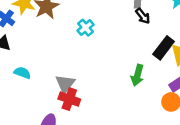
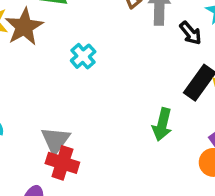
black arrow: (143, 16) -> (191, 33), moved

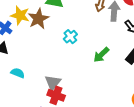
green arrow: (162, 124) -> (101, 55), moved, turned 30

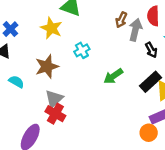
yellow star: (20, 15) -> (51, 28), moved
brown star: (38, 19) -> (47, 66), moved

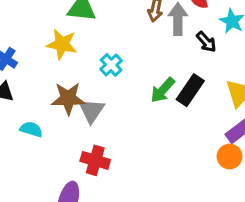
brown star: (47, 66) -> (68, 98), turned 30
black rectangle: (150, 82) -> (190, 90), moved
gray triangle: (54, 99) -> (91, 111), moved

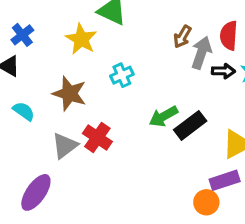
black arrow: (206, 42) -> (223, 71), moved, turned -65
gray triangle: (91, 111) -> (65, 146), moved
red cross: (95, 160) -> (97, 137), moved

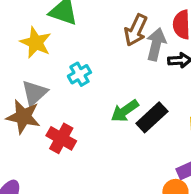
brown arrow: (182, 37) -> (136, 30), size x1.4
brown star: (69, 93) -> (23, 117), moved
gray triangle: (65, 146) -> (34, 93), moved

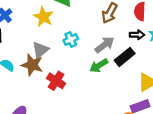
gray arrow: (156, 44) -> (105, 45), moved, turned 36
black rectangle: (152, 117) -> (125, 57), moved

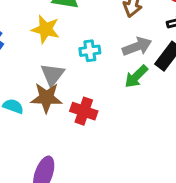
cyan cross: (71, 40) -> (90, 51), turned 32
gray arrow: (105, 45) -> (137, 47), turned 30

